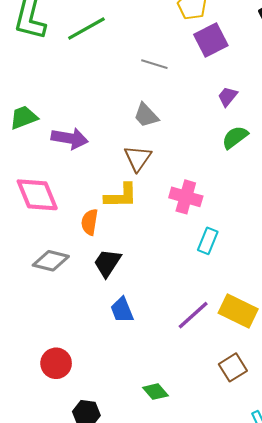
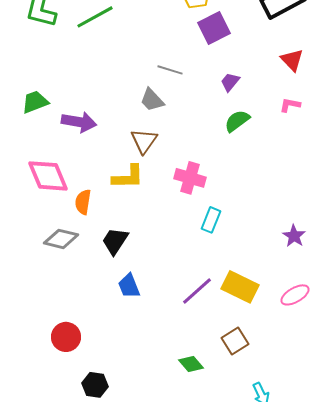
gray line: (154, 64) -> (170, 70), moved
orange semicircle: (90, 222) -> (83, 202), moved
green diamond: (155, 392) -> (191, 364), moved

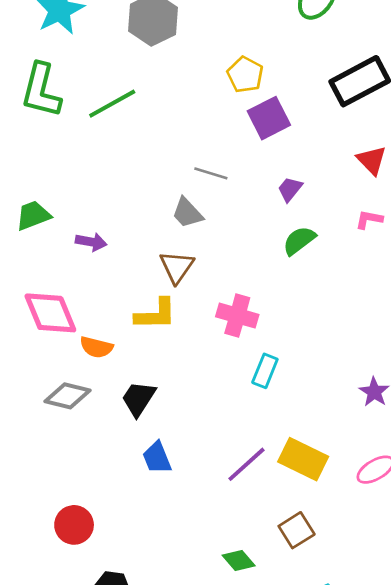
purple arrow: (79, 122) -> (91, 242), size x0.7
orange semicircle: (83, 202) -> (96, 347), turned -85

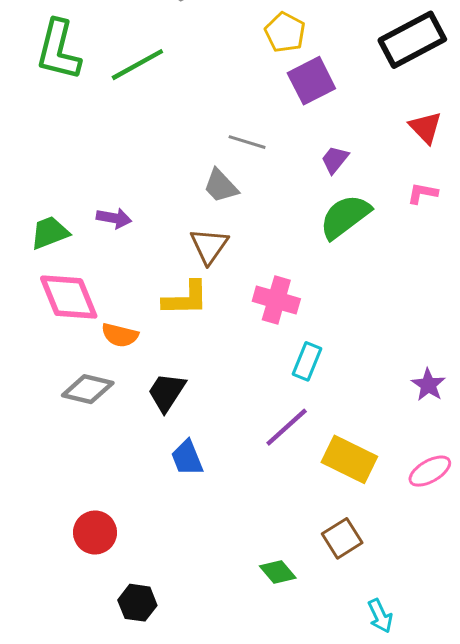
green trapezoid: (33, 215) -> (50, 233), moved
green semicircle: (299, 241) -> (345, 217), size x1.4
purple line: (247, 464) -> (287, 427), moved

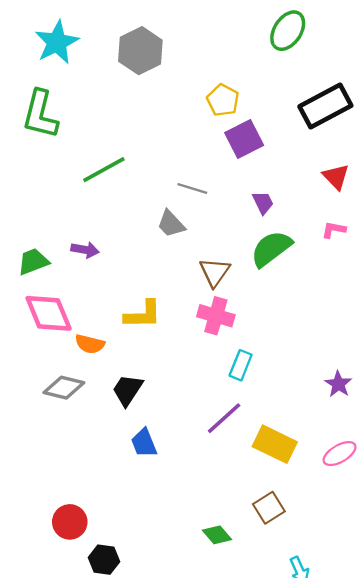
green line: (137, 65) -> (104, 170), moved
purple trapezoid: (335, 160) -> (263, 203), turned 115
brown triangle: (209, 246) -> (215, 272), moved
red circle: (95, 532) -> (70, 522), moved

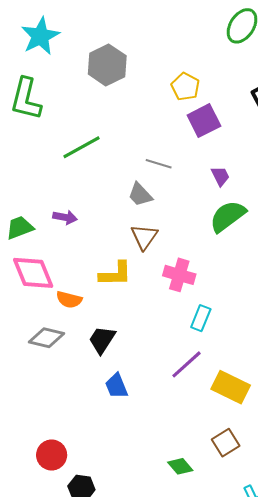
gray hexagon: (140, 51) -> (107, 65), moved
brown triangle: (215, 272) -> (144, 237), moved

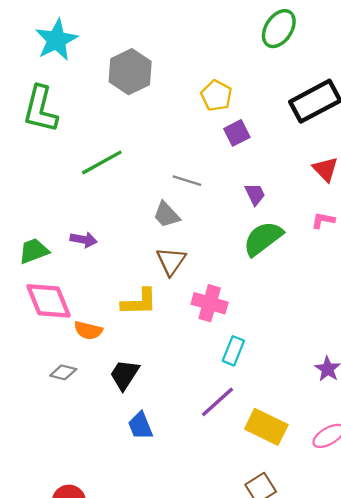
purple square: (204, 121) -> (237, 133), size x0.7
gray diamond: (46, 338) -> (63, 372), size x0.7

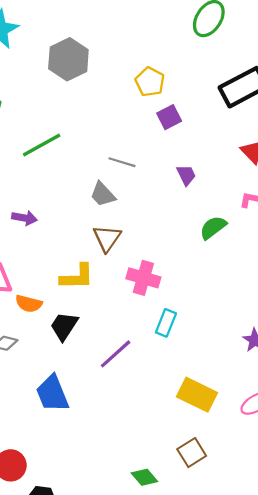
green semicircle: (263, 238) -> (213, 228), moved, size x0.7
black trapezoid: (124, 375) -> (64, 326), moved
purple line: (218, 402) -> (116, 354), moved
blue trapezoid: (140, 426) -> (52, 394), moved, size x1.4

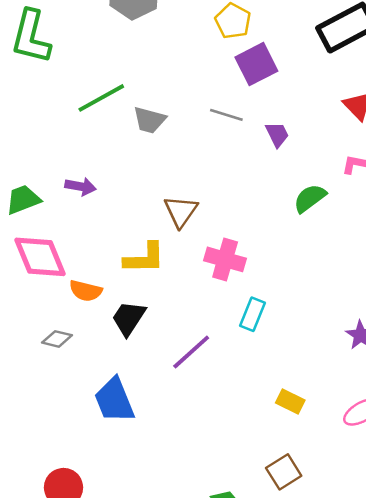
purple square: (169, 117) -> (256, 64), size x1.4
gray line: (122, 162) -> (226, 115), moved
gray trapezoid: (103, 194) -> (149, 120), moved, turned -32
yellow rectangle: (197, 395) -> (290, 402), size x0.6

